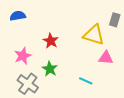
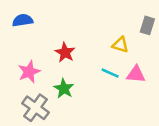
yellow triangle: (94, 35) -> (120, 45), size x0.6
cyan line: (86, 81) -> (110, 73), moved

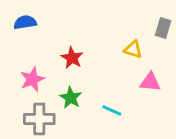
cyan line: (110, 73) -> (112, 110), moved
gray cross: (35, 108) -> (39, 119), turned -36

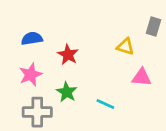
blue semicircle: (25, 22) -> (32, 39), moved

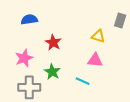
blue semicircle: (32, 39) -> (29, 19), moved
pink triangle: (141, 77) -> (95, 60), moved

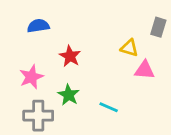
pink triangle: (95, 60) -> (145, 70), moved

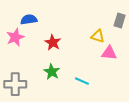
pink star: (31, 77) -> (15, 37), moved
gray cross: (38, 116) -> (15, 84), moved

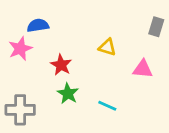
yellow triangle: (98, 36) -> (107, 47), moved
red star: (53, 42) -> (61, 65), moved

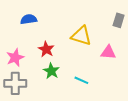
yellow triangle: (107, 47) -> (81, 36), size x1.5
pink star: (20, 49) -> (15, 58), moved

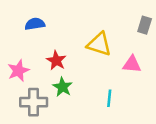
cyan line: (81, 80) -> (109, 98), moved, turned 72
gray cross: (15, 83) -> (34, 102), moved

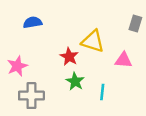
red star: (56, 61) -> (69, 57), moved
green star: (63, 87) -> (75, 81), moved

